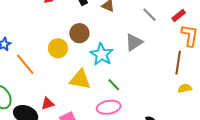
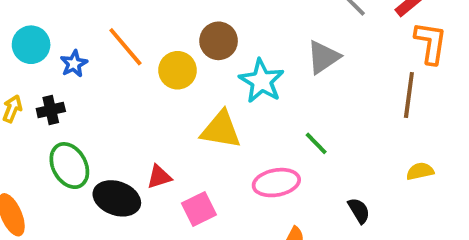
orange line: (25, 64) -> (125, 47), moved
green line: (114, 85) -> (316, 143), moved
yellow semicircle: (185, 88) -> (420, 171), moved

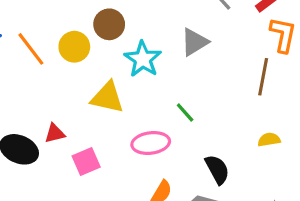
orange line: (125, 47) -> (31, 49), moved
black semicircle: (359, 211) -> (217, 169), size x1.4

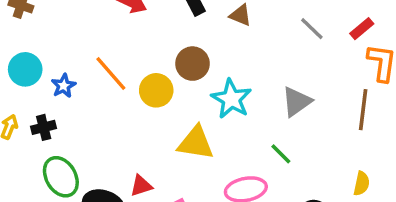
gray triangle: (194, 42) -> (297, 102), moved
orange line: (31, 49) -> (111, 73), moved
yellow semicircle: (269, 140) -> (362, 183), moved, turned 115

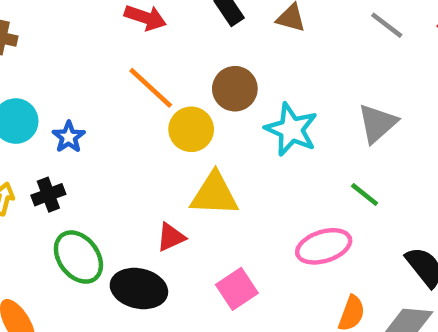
orange line: (111, 73) -> (151, 88), moved
yellow triangle: (196, 143) -> (214, 194), moved
red triangle: (141, 186) -> (171, 237), moved

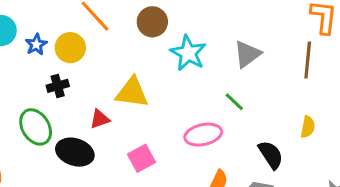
yellow circle: (191, 129) -> (70, 48), moved
black cross: (48, 195) -> (58, 86), moved

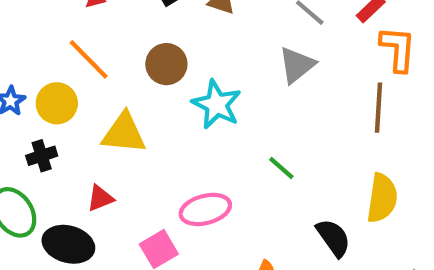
gray triangle: (247, 54) -> (297, 65), moved
yellow triangle: (132, 92) -> (124, 133), moved
yellow semicircle: (308, 127) -> (382, 198), size x1.6
pink ellipse: (203, 135) -> (205, 209), moved

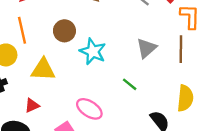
orange line: (89, 59) -> (22, 30), turned 35
gray triangle: (297, 65) -> (147, 48), moved
pink ellipse: (205, 209) -> (89, 109), turned 50

